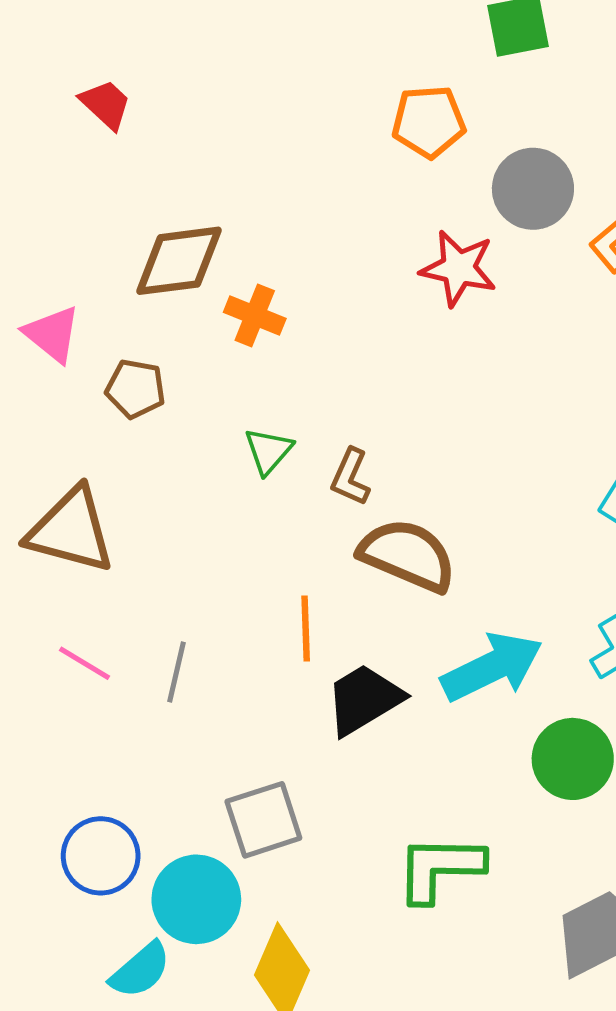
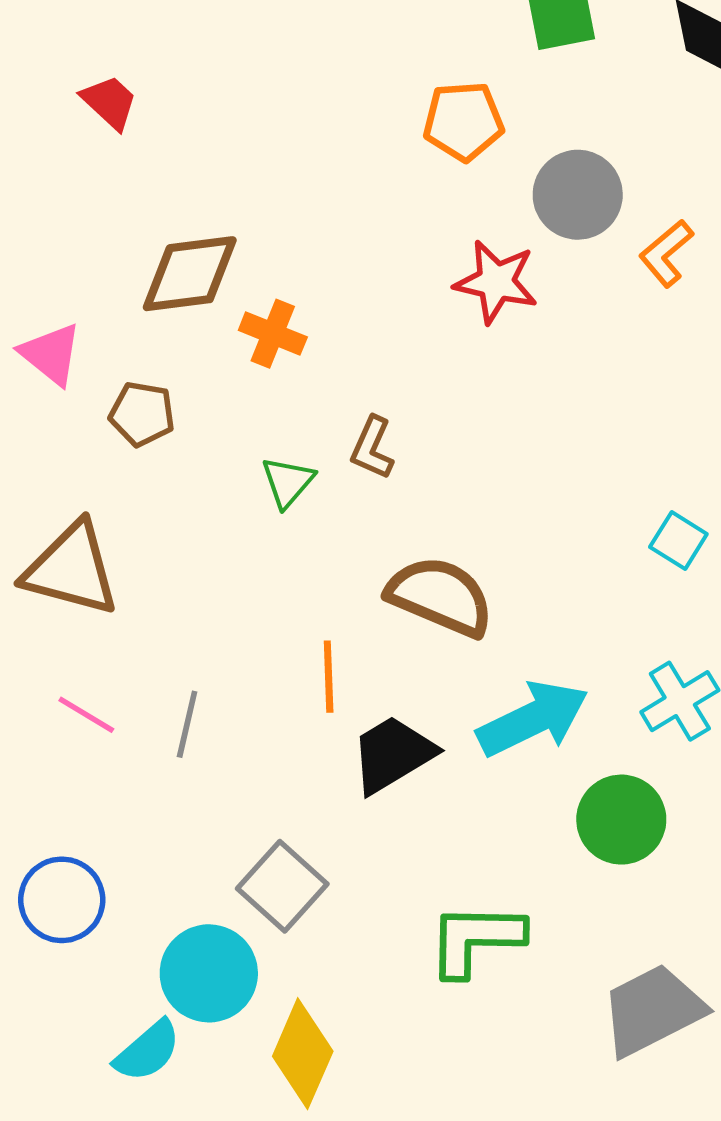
brown L-shape: (350, 477) -> (372, 448), moved
gray square: (263, 820) -> (282, 886), turned -30
blue circle: (101, 856) -> (62, 900), moved

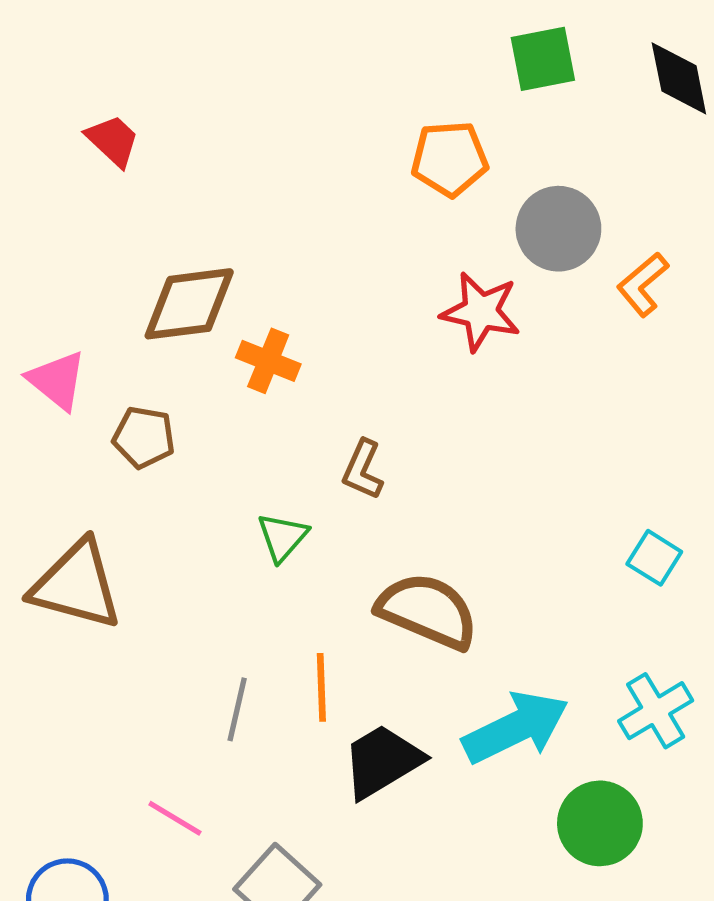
green triangle: (288, 482) -> (282, 537), moved
pink line: (86, 715) -> (175, 818), moved
gray line: (187, 724) -> (237, 709), moved

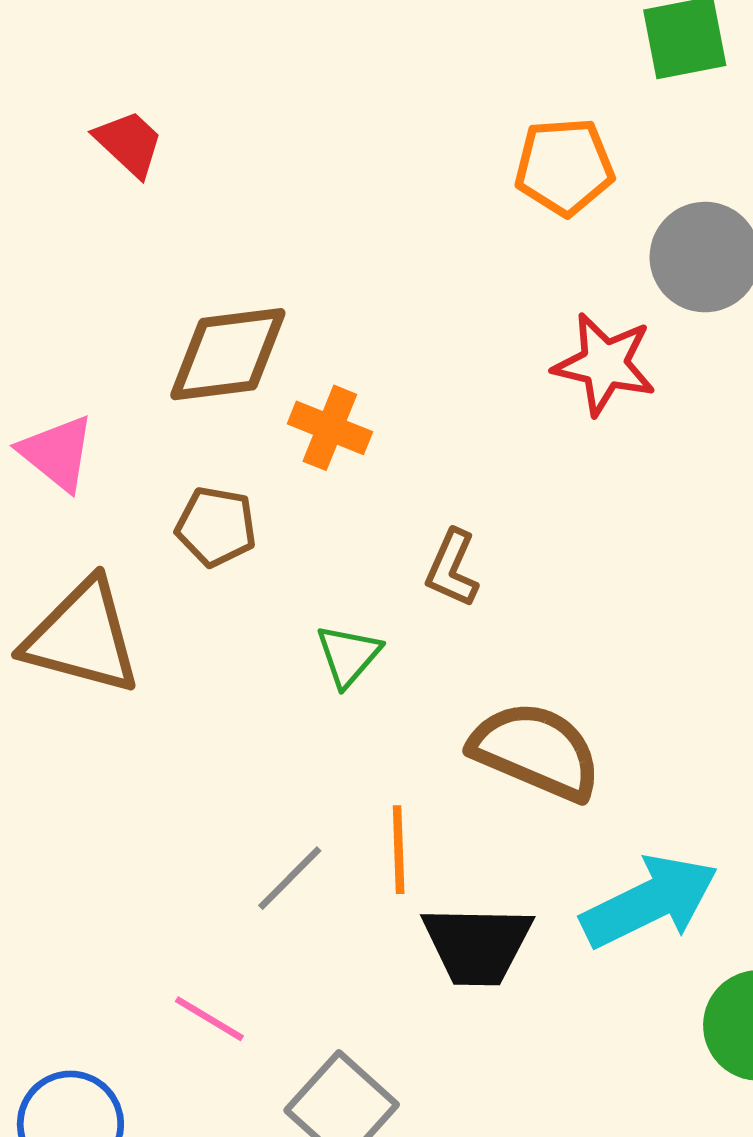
brown pentagon: (144, 437) -> (216, 527), moved
brown triangle: (76, 585) -> (82, 637), moved
gray line: (237, 709) -> (290, 878), turned 32
black trapezoid: (382, 761) -> (477, 945), turned -148

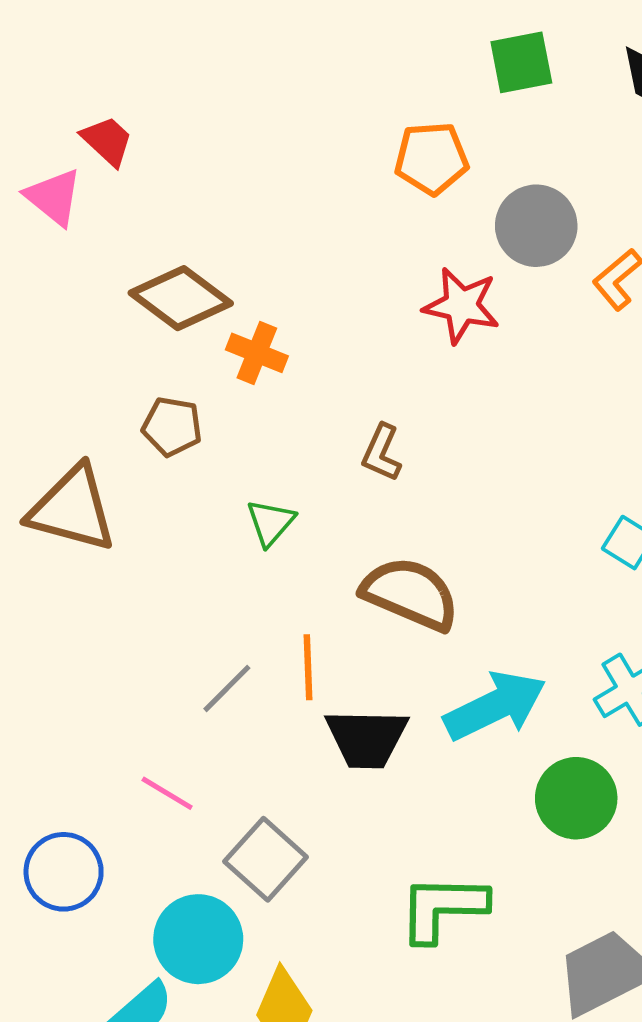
brown diamond: (228, 354) -> (181, 298), turned 44
pink triangle: (57, 453) -> (54, 197), moved
brown L-shape: (452, 568) -> (382, 453), moved

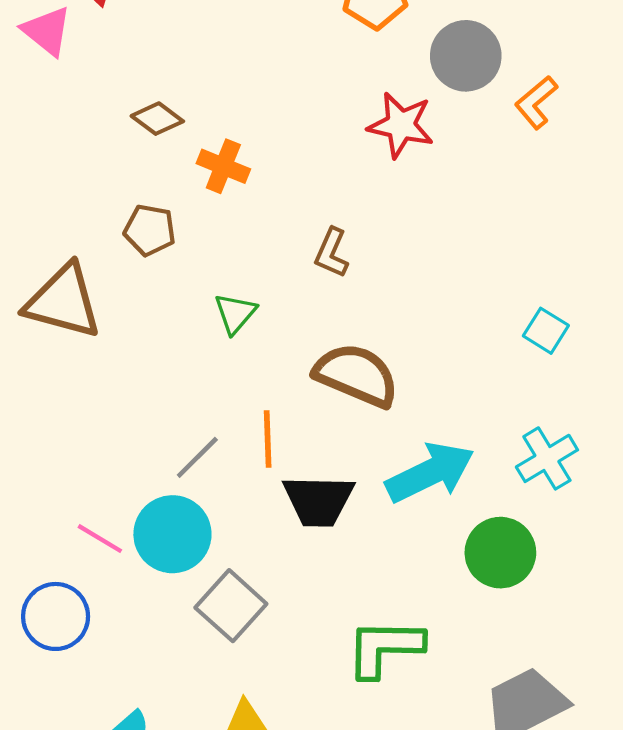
brown diamond: (181, 298) -> (157, 119), size x0.6
pink line: (167, 793) -> (100, 539), moved
cyan circle: (198, 939) -> (172, 534), moved

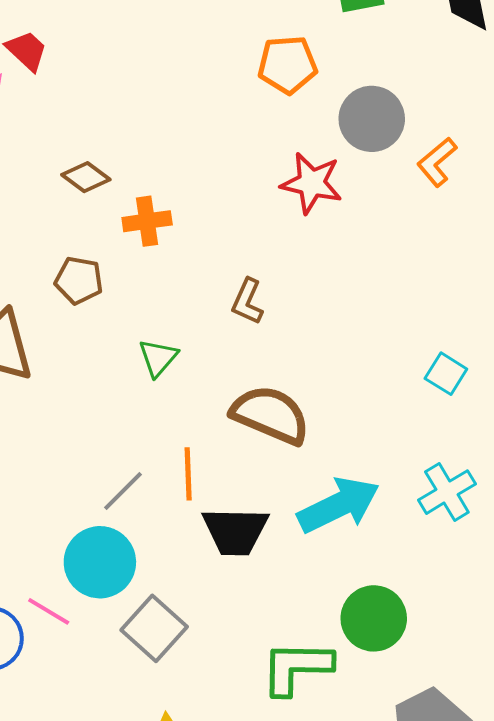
orange cross: (223, 166) -> (147, 221), turned -30
pink line: (100, 539) -> (49, 611), moved
green circle: (500, 553) -> (374, 618), moved

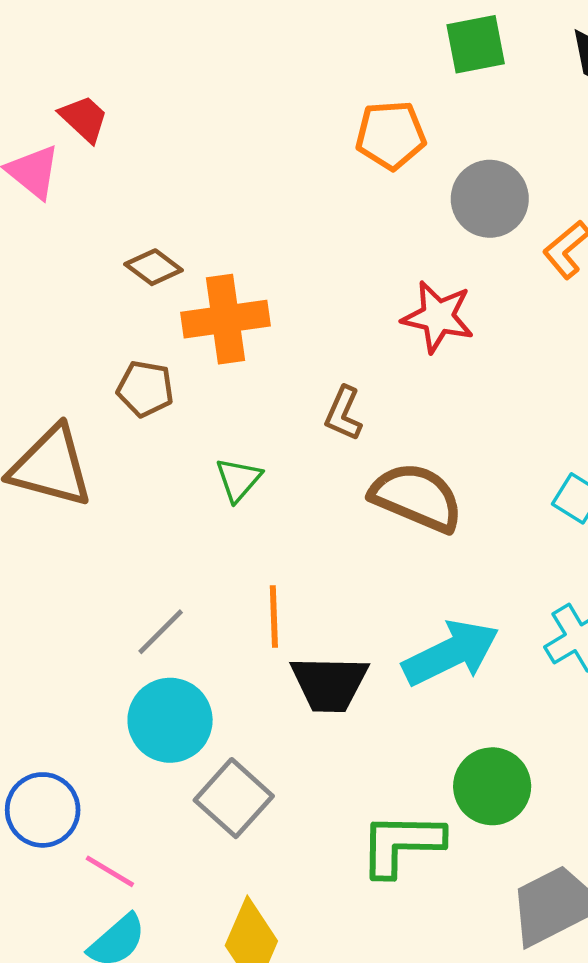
red star: (312, 183) -> (438, 317), moved
orange cross: (147, 221) -> (225, 319), size x1.5
brown semicircle: (270, 415) -> (417, 497), moved
gray line: (123, 491) -> (161, 632), moved
pink line: (49, 611) -> (110, 871), moved

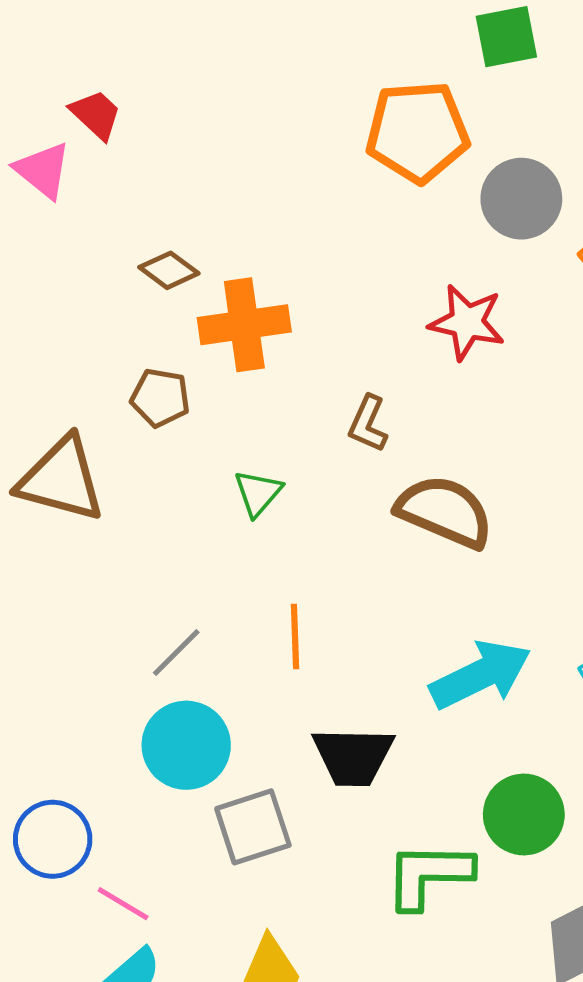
orange pentagon: (391, 135) -> (417, 132), size x1.4
black trapezoid: (329, 684) -> (353, 756), moved
gray square: (234, 798) -> (253, 827), turned 30

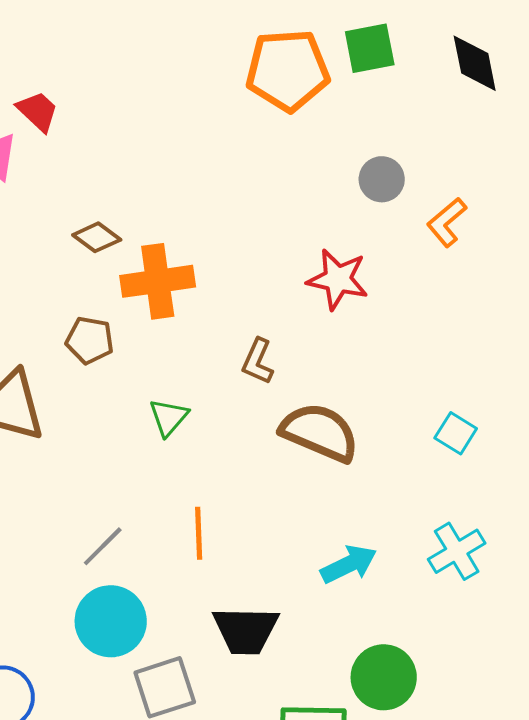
orange pentagon: (417, 132) -> (288, 70), moved
gray circle: (521, 199) -> (382, 179), size x0.7
cyan arrow: (481, 675) -> (349, 564), size x0.7

